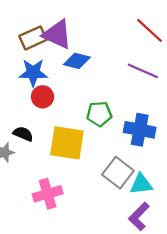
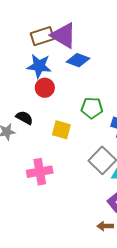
yellow square: (67, 143) -> (61, 130), size x0.6

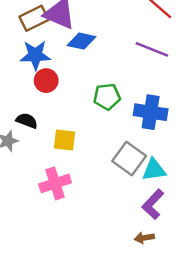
yellow square: (61, 130) -> (64, 140), moved

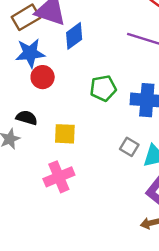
blue diamond: (82, 41) -> (74, 36), turned -44
gray square: (129, 158) -> (129, 147), size x0.6

